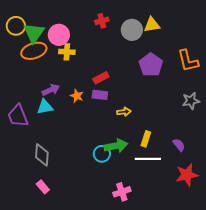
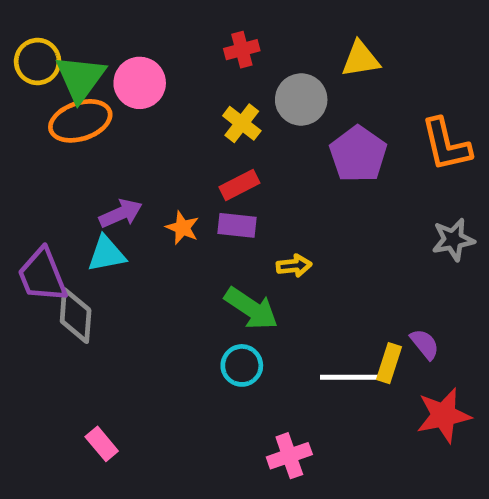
gray circle: (132, 30) -> (301, 100), moved
yellow cross: (67, 52) -> (242, 123), moved, turned 35
yellow rectangle: (146, 139) -> (389, 363), moved
green arrow: (116, 146) -> (251, 308), moved, turned 45
gray diamond: (42, 155) -> (76, 316), moved

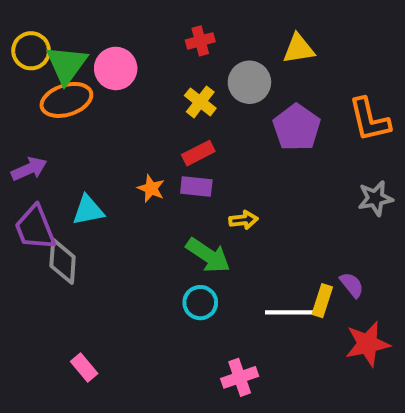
purple arrow: (121, 213) -> (29, 169), moved

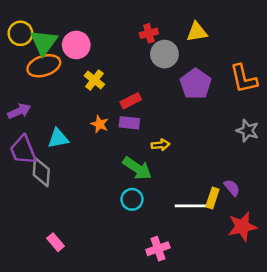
red cross: (200, 41) -> (149, 33), moved
yellow cross: (200, 102) -> (94, 80), moved
gray star: (375, 198) -> (247, 131), turned 30

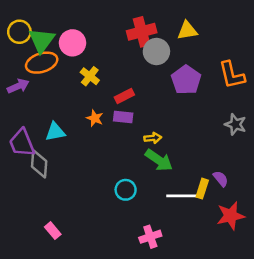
red cross: (149, 33) -> (142, 32), size x1.6
purple arrow: (19, 111) -> (18, 86), moved
green arrow: (137, 168) -> (159, 160), moved

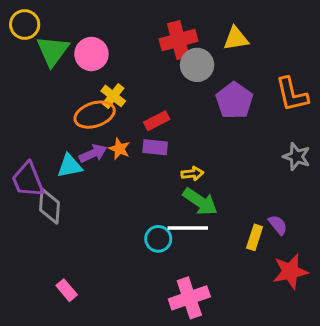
yellow circle: (19, 32) -> (25, 24), moved
orange ellipse: (42, 63) -> (95, 115), moved
purple arrow: (18, 86) -> (93, 153), moved
white line: (182, 196) -> (188, 228), moved
pink cross: (150, 237) -> (189, 298), size x1.4

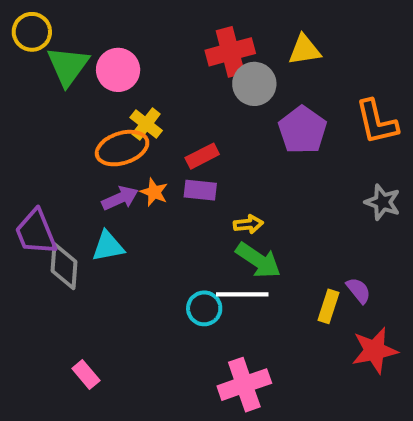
cyan triangle: (70, 166) -> (108, 246), moved

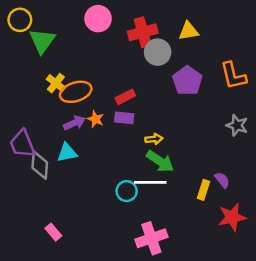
pink circle: (118, 70) -> (98, 19), moved
yellow cross: (146, 124) -> (56, 83), moved

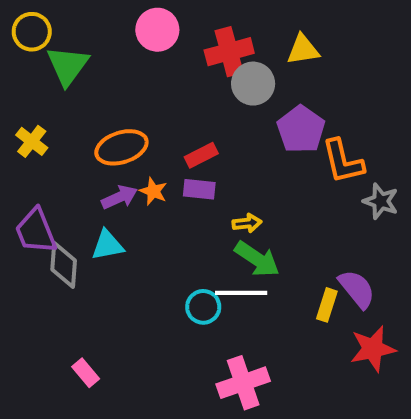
orange L-shape: (233, 76) -> (343, 161), moved
yellow cross: (56, 83) -> (32, 141), moved
purple semicircle: (222, 180) -> (357, 289), size x1.5

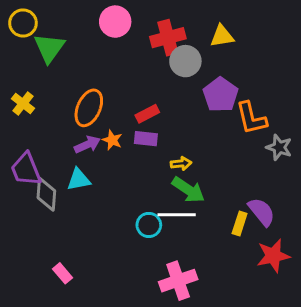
orange ellipse: (121, 147) -> (89, 108), turned -48

